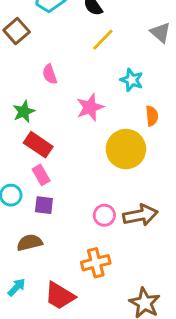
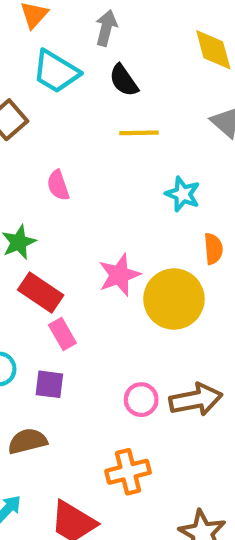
yellow line: (103, 40) -> (139, 133), turned 45
pink star: (90, 107) -> (119, 275), moved
pink rectangle: (41, 175) -> (62, 334), moved

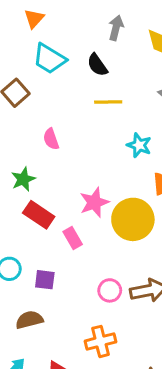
gray arrow: (106, 28) -> (116, 28), moved
pink rectangle: (62, 334) -> (73, 238), moved

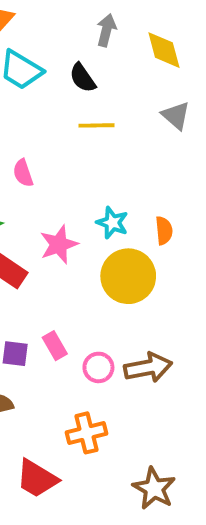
cyan star: (139, 145) -> (112, 223), moved
pink star: (94, 202) -> (59, 244), moved
pink rectangle: (73, 238) -> (55, 346), moved

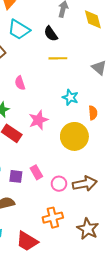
gray triangle: (176, 116) -> (99, 68), moved
cyan star: (112, 223) -> (70, 97), moved
brown star: (154, 488) -> (88, 229), moved

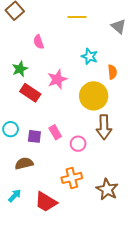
brown arrow: (85, 184) -> (104, 127), moved, turned 100

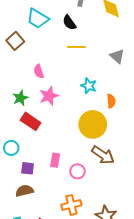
pink star: (57, 79) -> (49, 96), moved
brown arrow: (104, 127) -> (103, 155), turned -55
cyan circle: (11, 129) -> (11, 148), moved
pink rectangle: (55, 132) -> (55, 160), turned 40
purple square: (34, 136) -> (28, 168), moved

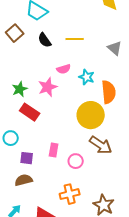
black semicircle: (69, 23) -> (45, 40), moved
pink semicircle: (39, 71) -> (64, 69), moved, turned -88
orange semicircle: (111, 101) -> (109, 92), size x1.6

